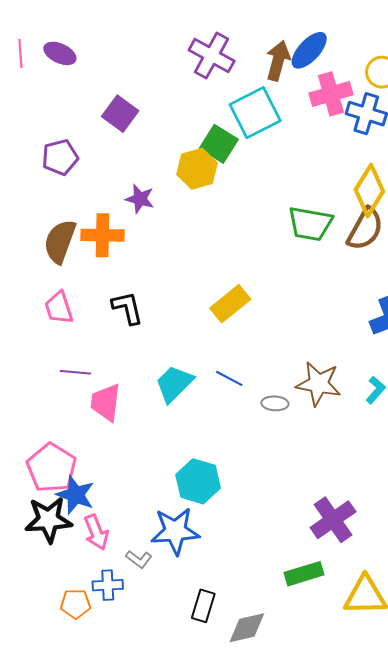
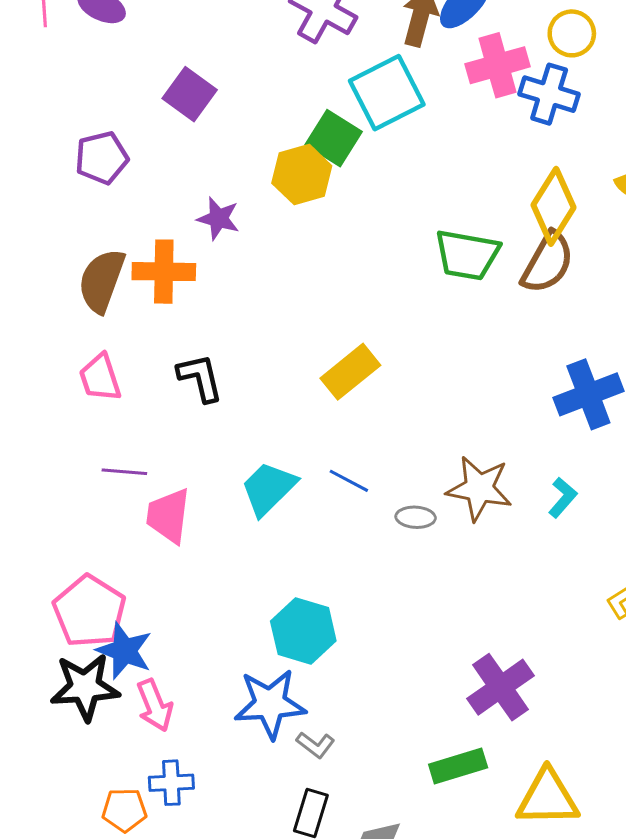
gray L-shape: (139, 559) -> (315, 745), moved

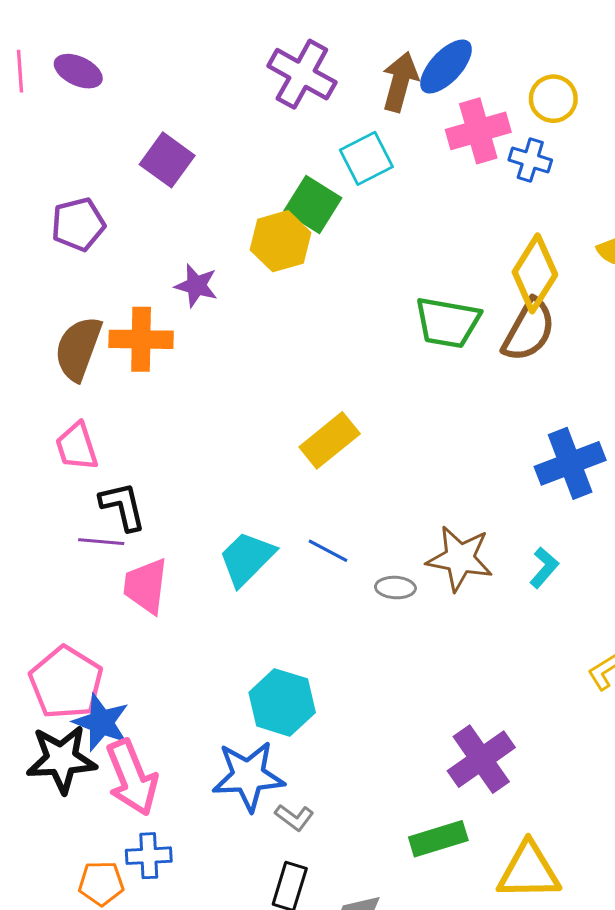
cyan square: (387, 93) -> (366, 158), size x0.7
blue cross: (549, 94) -> (530, 160), size x0.7
black L-shape: (200, 378) -> (123, 506), moved
pink arrow: (155, 705) -> (132, 778), size x1.4

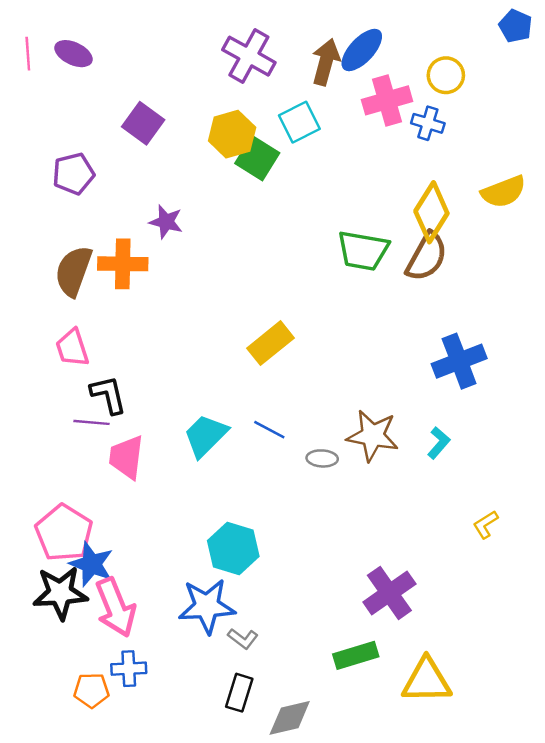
yellow hexagon: (281, 241) -> (232, 134), moved

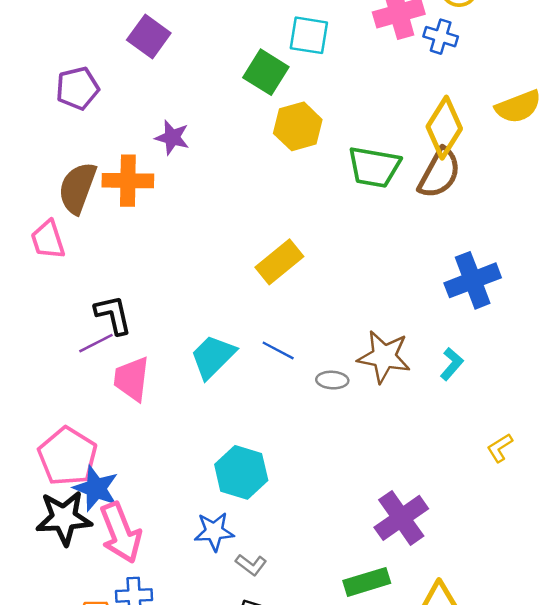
cyan square: (299, 122) -> (309, 35), turned 36
yellow hexagon: (232, 134) -> (298, 126), moved
pink trapezoid: (72, 348) -> (48, 240), moved
purple line: (92, 422) -> (96, 343), turned -32
blue star: (207, 606) -> (214, 531), size x0.7

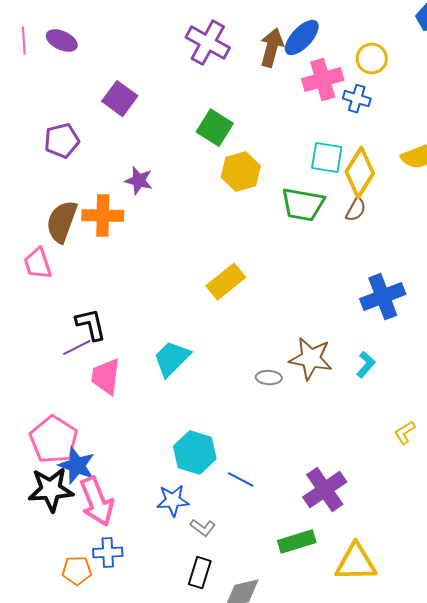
cyan square: (309, 35) -> (327, 158), moved
brown semicircle: (439, 173) -> (356, 210), size x0.6
blue line: (278, 350) -> (241, 480), moved

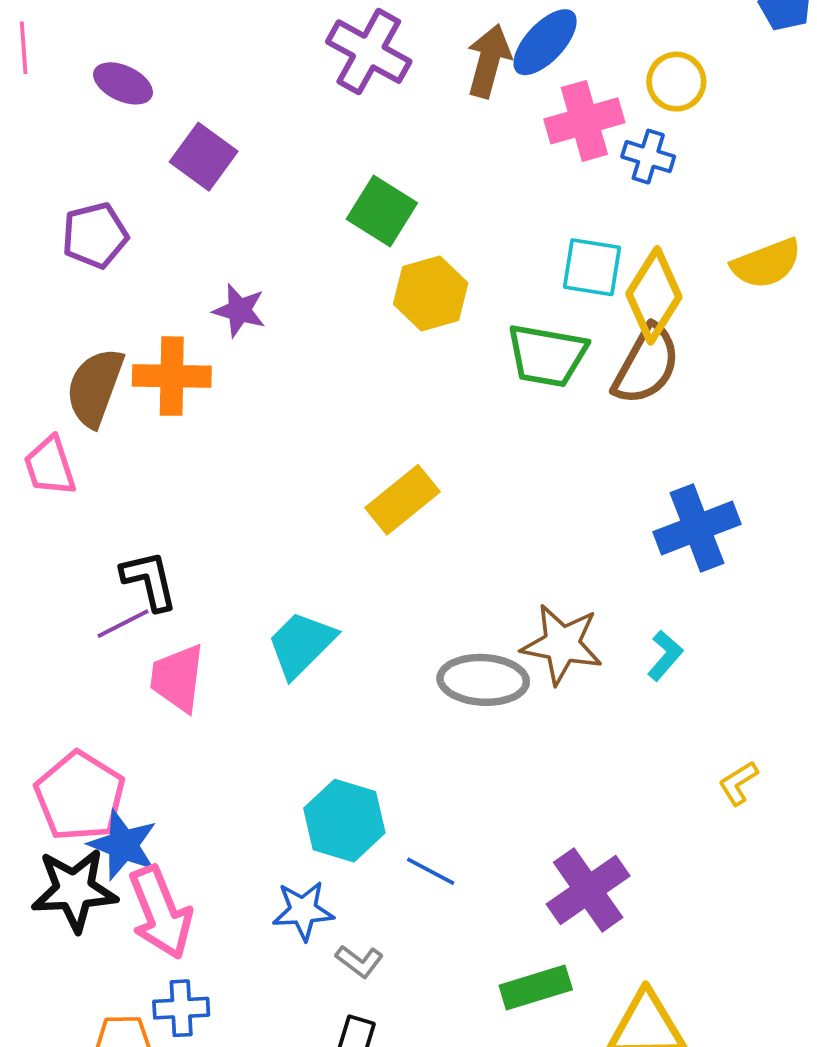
purple ellipse: (62, 41) -> (123, 83), moved
brown semicircle: (356, 210) -> (646, 365), size x1.8
gray ellipse: (269, 378) -> (483, 680), size x1.8

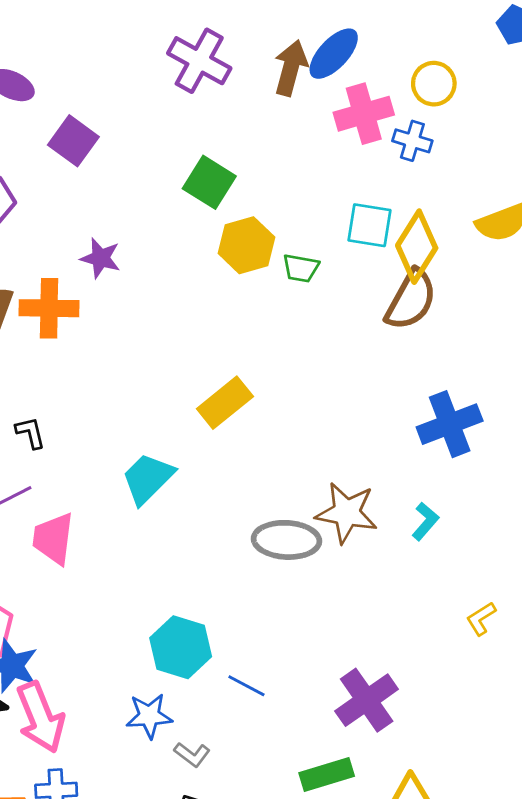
green trapezoid: (547, 355) -> (301, 268), moved, size x0.6
black L-shape: (149, 581) -> (30, 433), moved, size x0.7
cyan trapezoid: (301, 644) -> (148, 478), moved

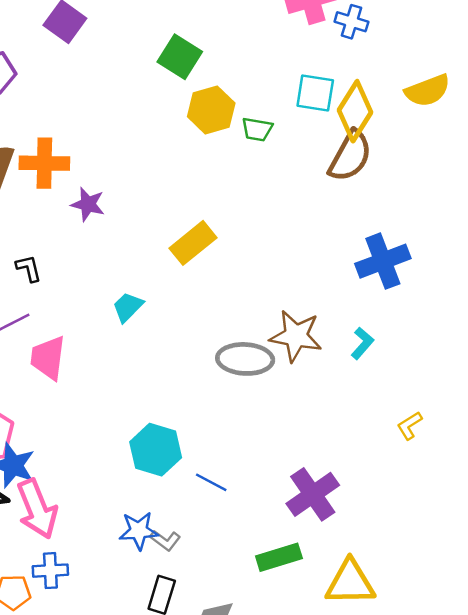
purple star: (101, 258) -> (88, 204), moved
cyan trapezoid: (148, 478) -> (128, 307), size x0.7
blue star: (149, 716) -> (139, 531), moved

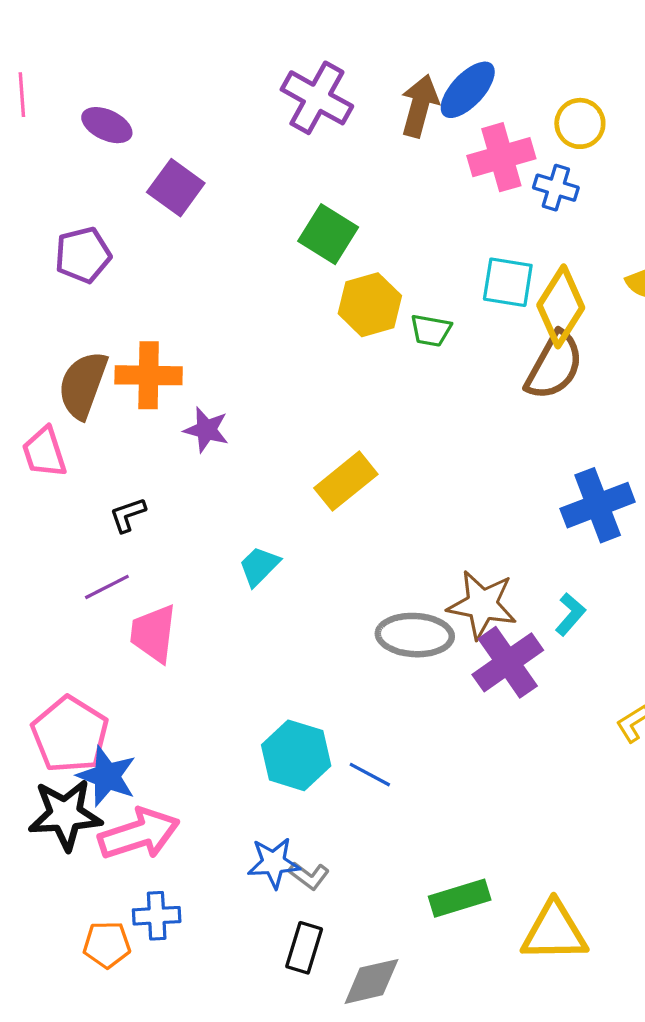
black L-shape: (29, 268) -> (128, 515), turned -96
blue line: (211, 482) -> (370, 775), moved
purple cross: (313, 494) -> (508, 662), moved
pink arrow: (37, 509) -> (139, 834), turned -86

